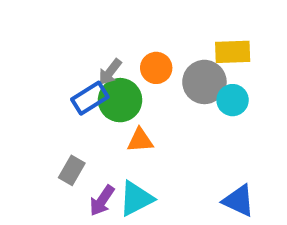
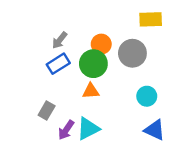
yellow rectangle: (233, 52) -> (151, 19), moved
gray arrow: (110, 72) -> (60, 40), moved
green circle: (120, 100) -> (93, 64), moved
cyan circle: (233, 100) -> (147, 96), moved

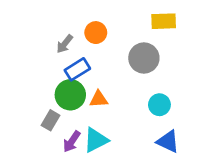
orange circle: (101, 44) -> (96, 33), moved
blue rectangle: (58, 64) -> (77, 69), moved
green circle: (93, 64) -> (70, 95), moved

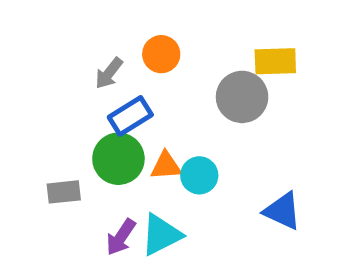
yellow rectangle: (164, 21) -> (275, 61), moved
cyan circle: (159, 105) -> (199, 175), moved
gray rectangle: (50, 120) -> (64, 192), moved, turned 54
blue triangle: (168, 142) -> (282, 211), moved

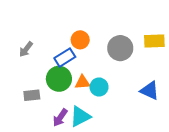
orange circle: (161, 54) -> (80, 40), moved
yellow rectangle: (275, 61) -> (154, 41), moved
gray arrow: (109, 73) -> (26, 49), moved
blue triangle: (282, 211) -> (150, 91), moved

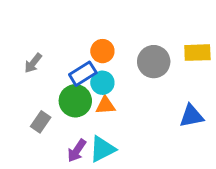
cyan circle: (99, 87) -> (102, 83), moved
blue triangle: (150, 91) -> (191, 116), turned -36
gray rectangle: (32, 95) -> (41, 122), turned -49

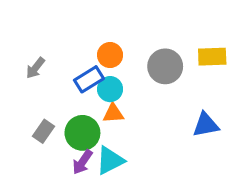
green circle: (75, 101) -> (82, 133), moved

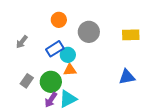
orange circle: (110, 55) -> (59, 20), moved
gray circle: (165, 66) -> (89, 32), moved

